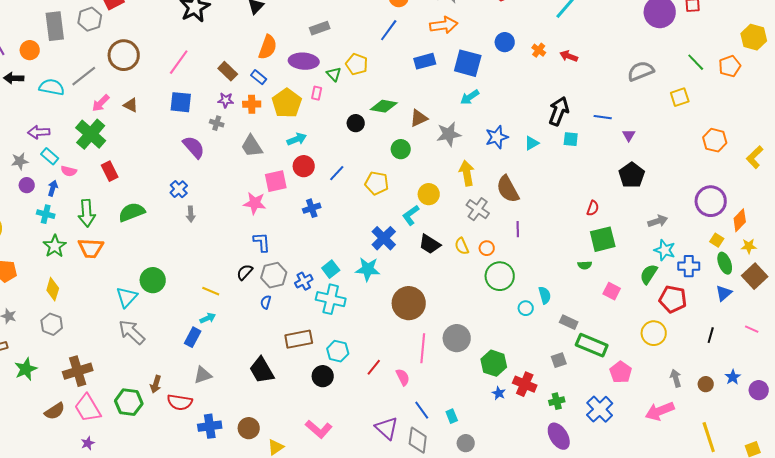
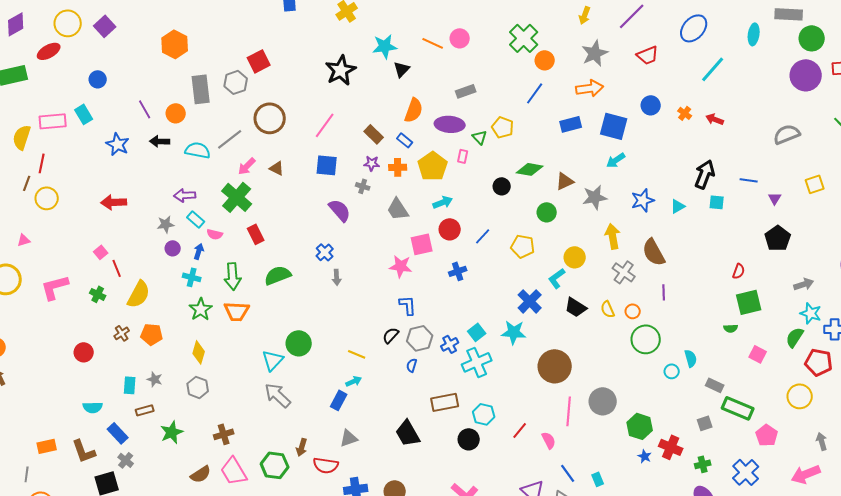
yellow square: (680, 97) -> (815, 184), moved
cyan cross: (331, 299) -> (477, 362), turned -36
brown cross: (78, 371) -> (224, 434), size x0.7

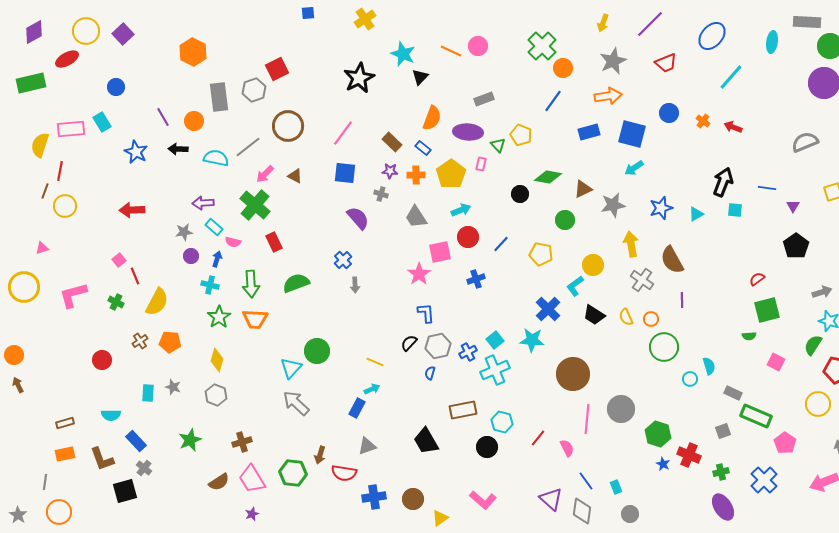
cyan star: (385, 46) -> (403, 54), turned 30
pink star: (401, 266) -> (419, 274), turned 30
red semicircle: (739, 271) -> (757, 279), turned -147
brown rectangle: (145, 410) -> (65, 423), moved

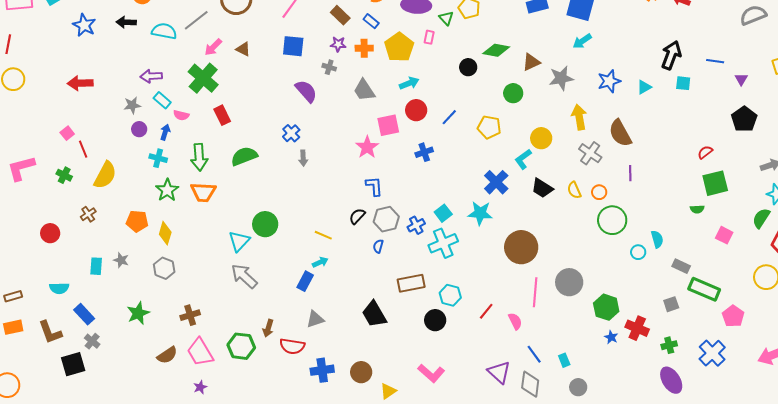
orange pentagon: (170, 342) -> (137, 221), moved

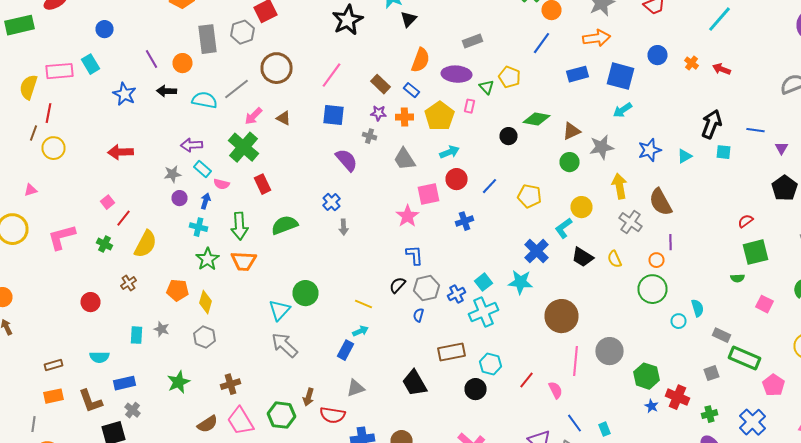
green circle: (513, 93) -> (570, 162), moved
red line: (83, 149) -> (124, 218), turned 60
orange circle: (599, 192) -> (656, 260), moved
blue rectangle: (84, 314) -> (124, 383), turned -60

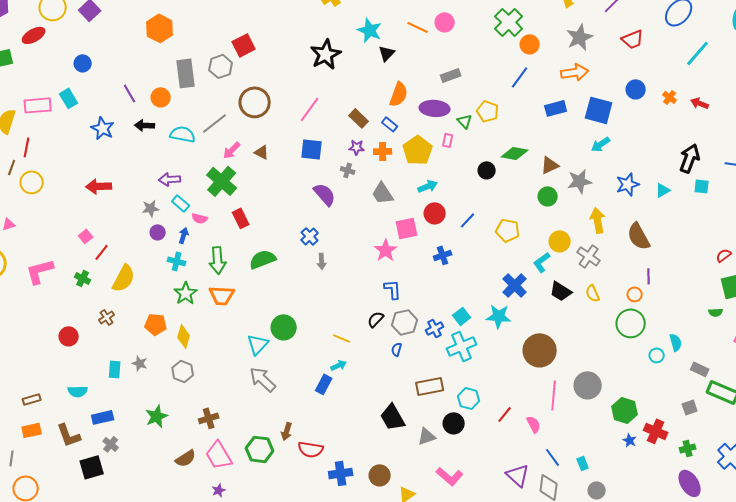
gray cross: (630, 222) -> (589, 256), moved
gray triangle: (356, 388) -> (427, 436), moved

